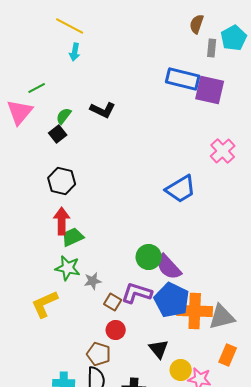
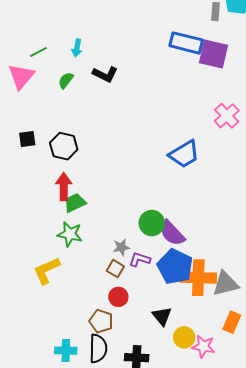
cyan arrow: (75, 52) -> (77, 48), moved
black square: (58, 134) -> (27, 139), moved, turned 30
gray star: (93, 281) -> (121, 247), moved
purple L-shape: (137, 293) -> (140, 259), size x0.7

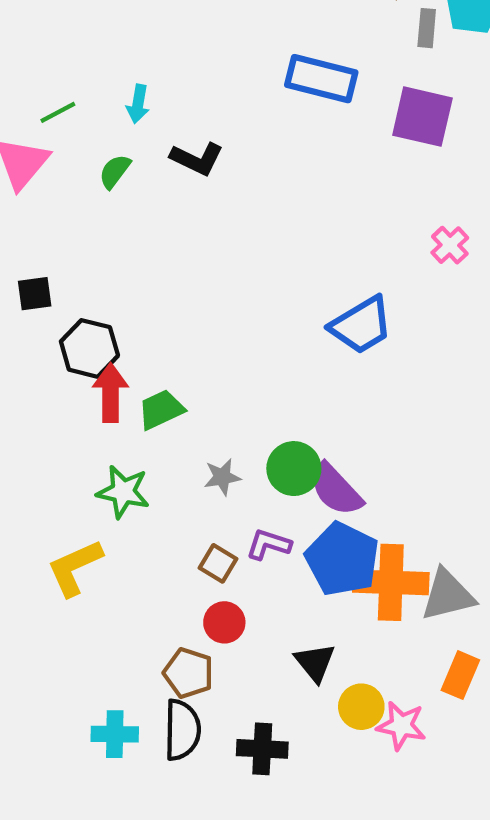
blue rectangle: (186, 43) -> (321, 79), moved
pink cross: (227, 116) -> (450, 245), size x0.7
black hexagon: (64, 146) -> (89, 348), moved
green trapezoid: (75, 203) -> (161, 410), moved
gray star: (121, 247) -> (222, 477), moved

